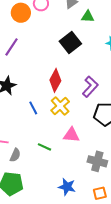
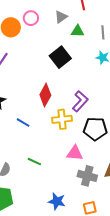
yellow cross: (60, 106) -> (62, 119), moved, turned 36
blue line: (33, 108) -> (23, 123), turned -32
pink triangle: (71, 135) -> (75, 153), moved

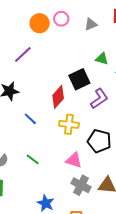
green triangle: (78, 31) -> (102, 59), moved
black square: (60, 57) -> (79, 79), moved
purple L-shape: (80, 101) -> (99, 99), moved

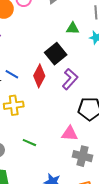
purple L-shape: (99, 99) -> (70, 79), moved
blue line: (30, 119) -> (12, 74), moved
yellow cross: (69, 124) -> (14, 105), moved

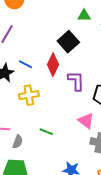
purple L-shape: (70, 79) -> (76, 81), moved, turned -40
pink triangle: (70, 134) -> (86, 121), turned 36

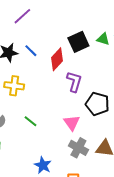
green triangle: (84, 16) -> (103, 39), moved
yellow cross: (29, 95) -> (14, 86), moved

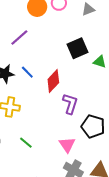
black square: (78, 42) -> (77, 48), moved

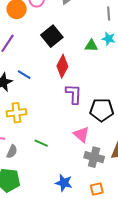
black square: (77, 48) -> (52, 36), moved
red diamond: (53, 81) -> (62, 66), moved

